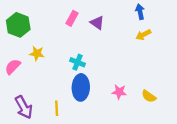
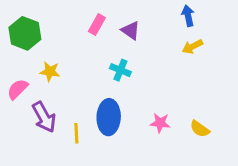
cyan cross: (77, 62) -> (120, 70), moved
purple arrow: (24, 107) -> (44, 117), moved
yellow line: (57, 108) -> (76, 133), moved

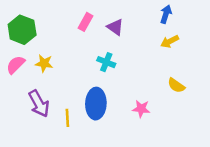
blue arrow: (188, 16) -> (166, 14), turned 30
pink semicircle: (18, 89) -> (16, 65), moved
yellow semicircle: (200, 129) -> (176, 85), moved

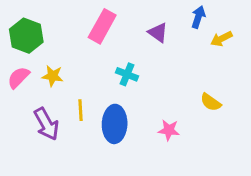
pink rectangle: (86, 22) -> (102, 26), size x1.5
purple triangle: (115, 27) -> (158, 33), moved
yellow arrow: (170, 41) -> (222, 39), moved
yellow line: (67, 118) -> (80, 110), moved

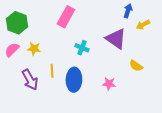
purple triangle: (158, 33) -> (116, 39), moved, size x1.6

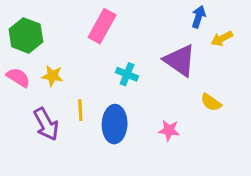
pink semicircle: (12, 50) -> (18, 77), turned 77

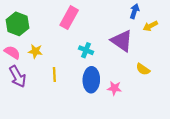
purple arrow: (46, 124) -> (17, 77), moved
blue ellipse: (115, 124) -> (91, 80), moved

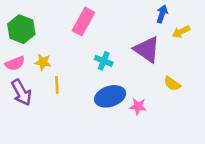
pink semicircle: (12, 52) -> (15, 63), turned 126
yellow line: (54, 74) -> (57, 85), moved
blue ellipse: (91, 80) -> (110, 96), turned 70

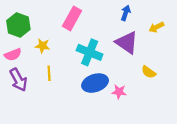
blue arrow: (162, 14) -> (126, 13), moved
cyan cross: (104, 61) -> (90, 52), size x1.6
yellow star: (43, 62) -> (42, 46), moved

